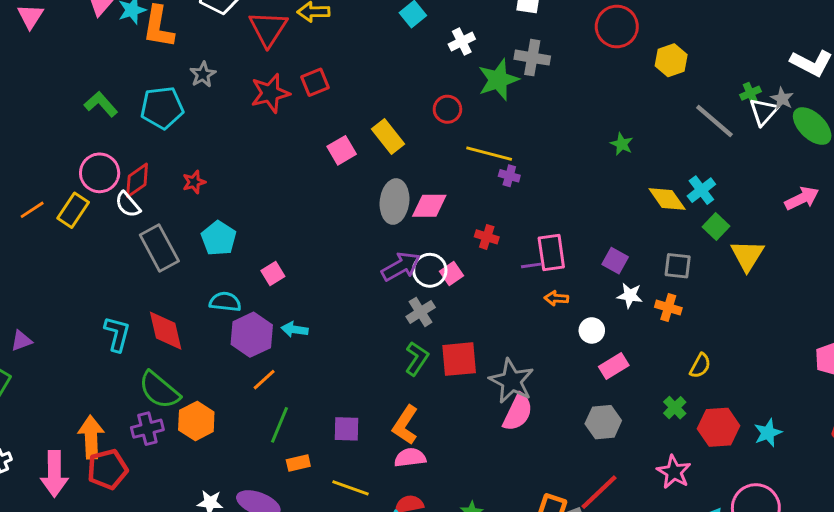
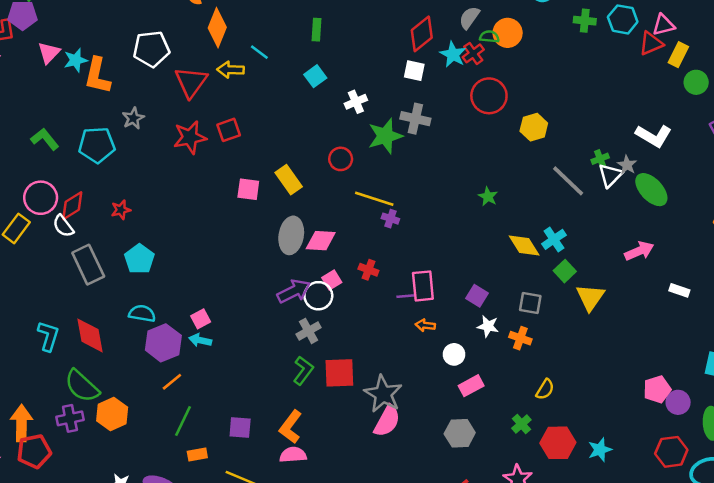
pink square: (342, 150) -> (248, 189), turned 35
pink square: (273, 273) -> (201, 319), moved
pink square: (452, 274) -> (332, 280), moved

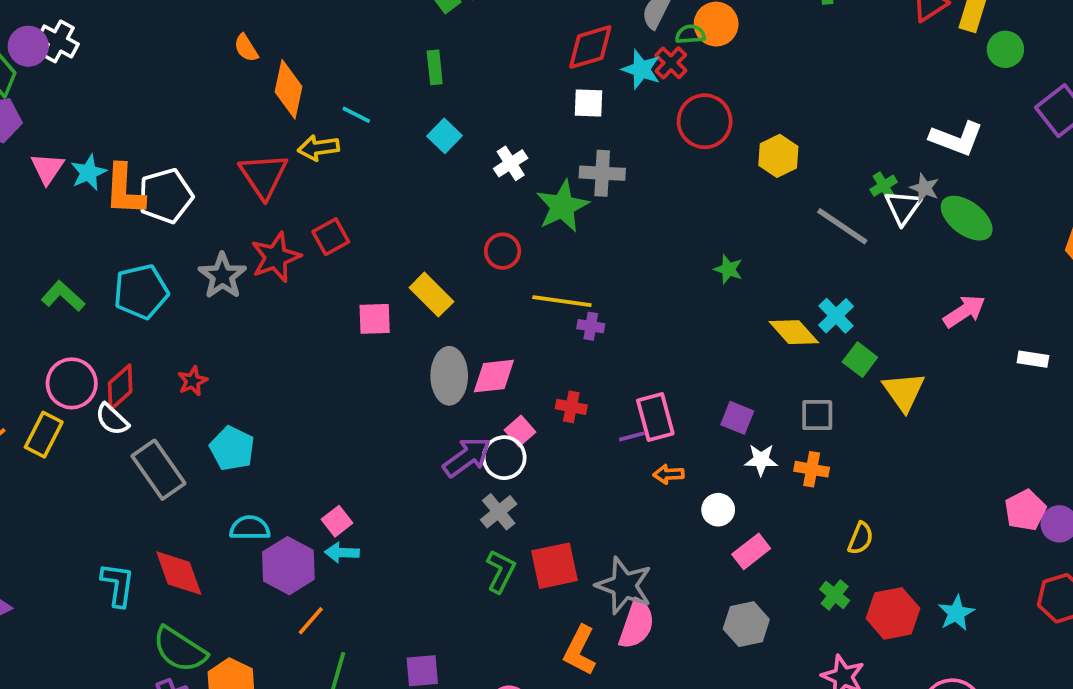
red diamond: (422, 34) -> (590, 47), turned 32
white pentagon: (151, 49) -> (166, 196), moved
gray star: (133, 118) -> (222, 276), moved, size x1.4
orange L-shape: (291, 427) -> (580, 650), moved

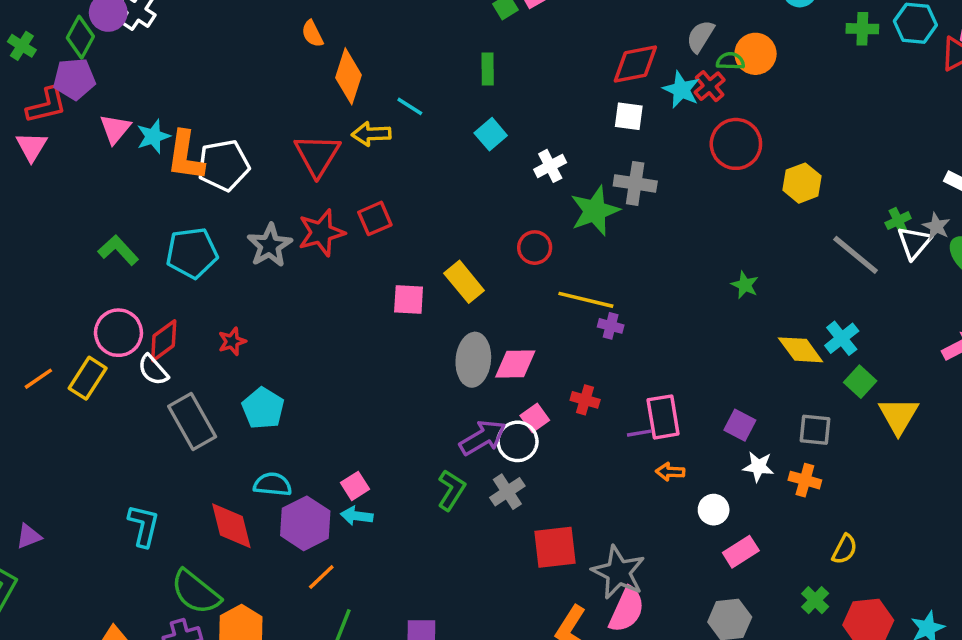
green L-shape: (501, 571) -> (451, 490), moved
red diamond: (179, 573) -> (231, 526), moved

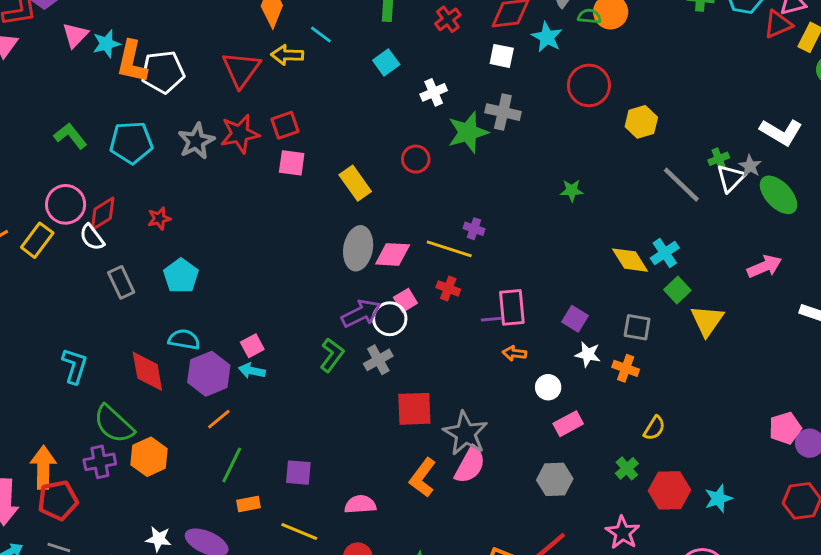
red cross: (710, 86) -> (448, 19), moved
green star: (745, 285) -> (572, 190), moved, turned -30
pink square: (409, 300) -> (292, 163), moved
yellow line: (586, 300) -> (449, 249), moved
gray rectangle: (192, 422) -> (121, 282), size x0.7

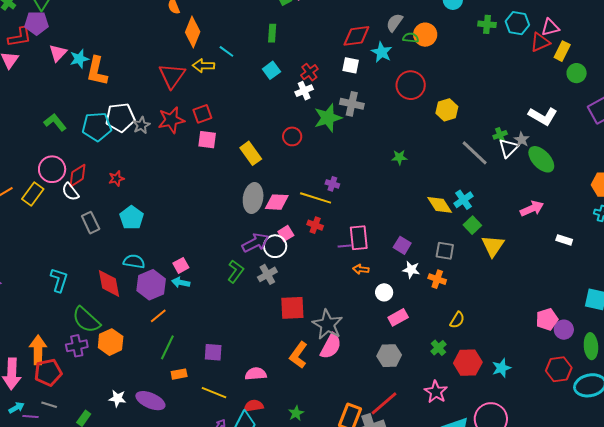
red cross: (448, 19) -> (309, 72), moved
white pentagon: (163, 72) -> (120, 117), moved
gray star: (196, 141) -> (141, 125), size x0.7

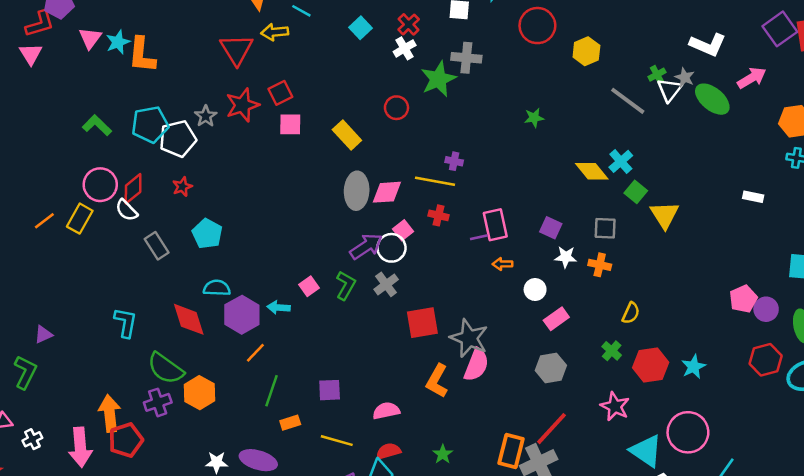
white pentagon: (120, 117) -> (178, 139), moved
pink arrow: (532, 209) -> (752, 78), moved
pink square: (181, 265) -> (309, 286), moved

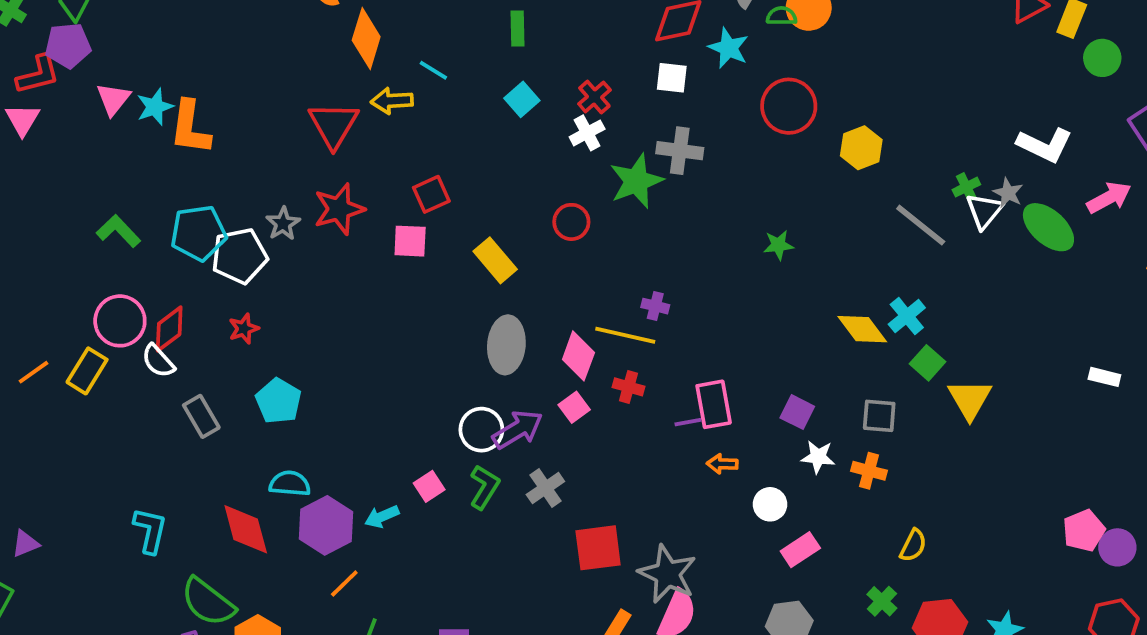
red square: (280, 93) -> (431, 194), moved
pink diamond: (387, 192) -> (578, 356), moved, turned -68
white circle: (391, 248) -> (481, 430), moved
cyan arrow: (279, 307) -> (382, 517), turned -30

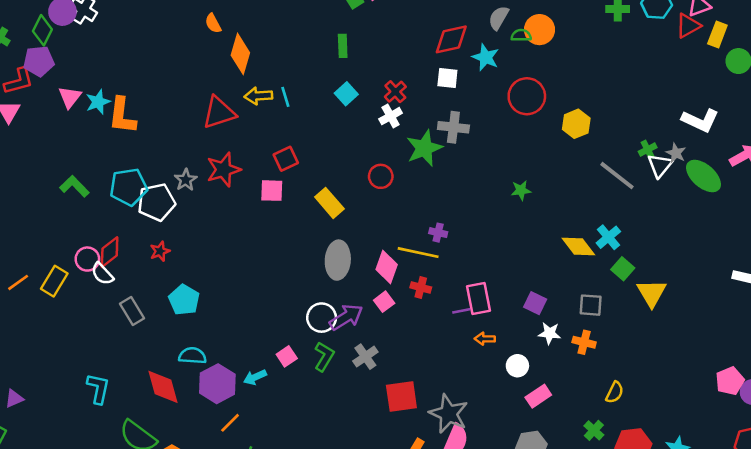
cyan line: (433, 70) -> (285, 97), moved, turned 42
red triangle: (333, 125) -> (219, 113), turned 42
pink circle: (120, 321) -> (87, 259), moved, size x0.7

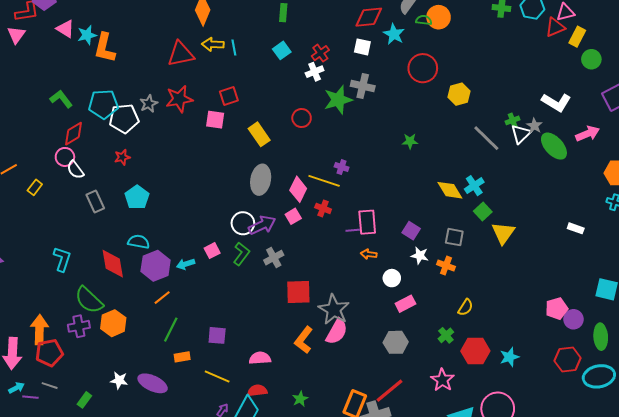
pink triangle: (70, 97) -> (65, 29), turned -42
red diamond: (110, 252) -> (73, 134), moved
yellow rectangle: (54, 281) -> (35, 187), moved, size x0.7

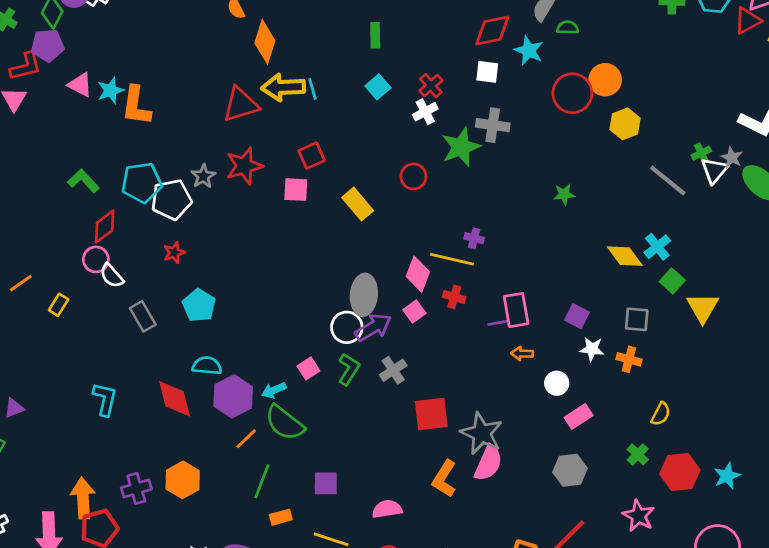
orange circle: (439, 17) -> (605, 80), moved
yellow arrow: (213, 44) -> (283, 87), size x1.4
gray ellipse: (261, 180) -> (364, 295), moved
green semicircle: (89, 300) -> (285, 423), moved

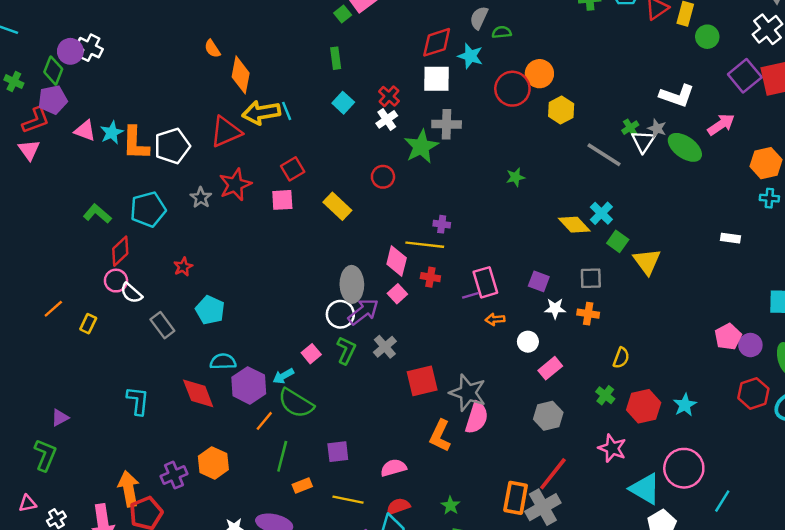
white square: (487, 72) -> (436, 79), size x1.4
white pentagon: (171, 200) -> (172, 146), moved

